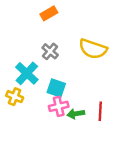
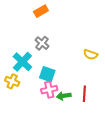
yellow semicircle: (93, 49) -> (91, 55), moved, size x0.6

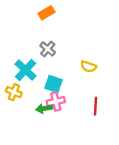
yellow semicircle: (91, 55) -> (88, 66), moved
green arrow: (64, 96) -> (44, 108), moved

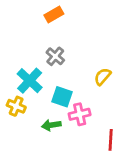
yellow semicircle: (88, 66) -> (103, 77), turned 112
pink cross: (56, 101) -> (80, 114), moved
red line: (95, 106) -> (111, 140), moved

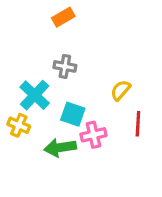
gray cross: (55, 56) -> (65, 66), turned -30
green arrow: (51, 125) -> (60, 148), size x1.4
red line: (111, 140) -> (138, 124), moved

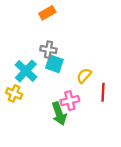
yellow semicircle: (121, 90) -> (84, 76), moved
cyan square: (73, 114) -> (54, 64), moved
green arrow: (60, 148) -> (59, 114), moved, turned -100

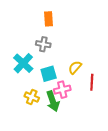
orange rectangle: (47, 13) -> (49, 19), moved, turned -64
cyan square: (54, 64) -> (49, 74), moved, turned -35
yellow cross: (14, 93) -> (32, 97), moved

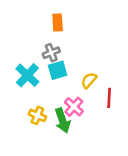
gray cross: (43, 44) -> (51, 53), turned -32
cyan square: (49, 74) -> (58, 70), moved
pink cross: (62, 90) -> (74, 107), turned -35

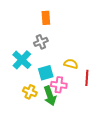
cyan square: (58, 70) -> (46, 73), moved
yellow semicircle: (89, 80) -> (71, 64), turned 64
pink cross: (74, 107) -> (59, 85), turned -35

